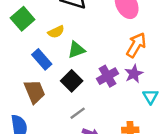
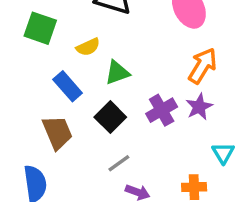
green square: (23, 19) -> (40, 28), turned -30
cyan triangle: (151, 96) -> (223, 153), moved

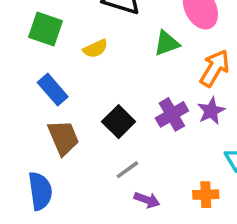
green triangle: (117, 73) -> (167, 43), moved
blue rectangle: (68, 86) -> (53, 90), moved

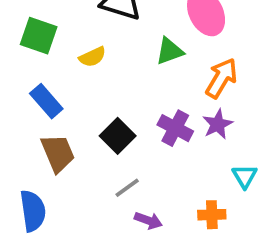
purple cross: (172, 114) -> (175, 128), turned -32

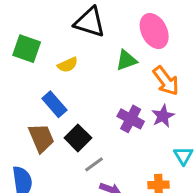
orange arrow: (221, 78) -> (166, 81), turned 112
blue rectangle: (46, 101) -> (54, 104), moved
black square: (118, 136) -> (78, 138), moved

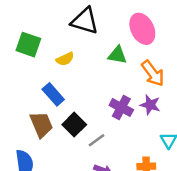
green triangle: (126, 60) -> (117, 55), turned 30
purple star: (163, 116) -> (150, 105), turned -30
gray line: (94, 164) -> (96, 140), moved

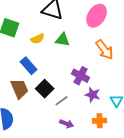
pink ellipse: (142, 29) -> (97, 16), turned 60
green triangle: (117, 55) -> (63, 40), moved
purple star: (150, 105) -> (93, 95), moved

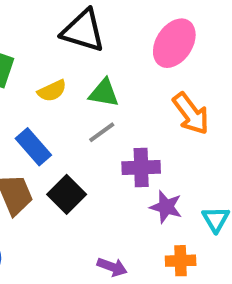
purple cross: (81, 76) -> (141, 167), turned -30
gray line: (62, 101) -> (102, 132), moved

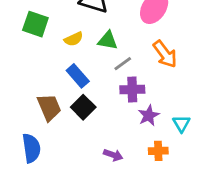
gray line: (102, 132) -> (123, 64), moved
blue rectangle: (33, 147) -> (78, 76), moved
purple star: (166, 207) -> (149, 115), turned 30

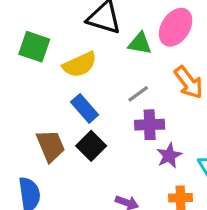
yellow semicircle: (74, 39) -> (80, 65), size x1.5
green triangle: (108, 40) -> (140, 43), moved

